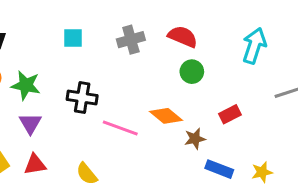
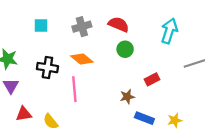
orange diamond: (166, 116) -> (82, 59), moved
pink line: (120, 128) -> (74, 89), turned 65
red triangle: (35, 165) -> (24, 114), moved

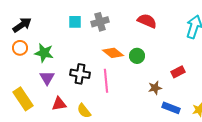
gray cross: (82, 27) -> (100, 22), moved
green circle: (125, 49) -> (137, 56), moved
black cross: (47, 68) -> (80, 74), moved

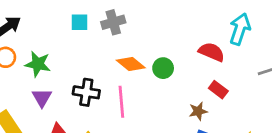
red semicircle: (147, 21) -> (212, 52), moved
red rectangle: (178, 72) -> (218, 90), turned 64
brown star: (155, 88) -> (198, 111), moved

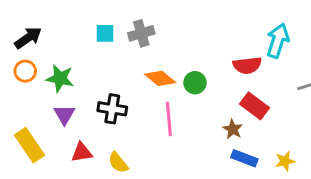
red semicircle: (212, 52) -> (247, 65), turned 150
red rectangle: (218, 90) -> (254, 106), size x1.4
pink line: (121, 102) -> (169, 119), moved
brown star: (198, 111) -> (233, 129), turned -30

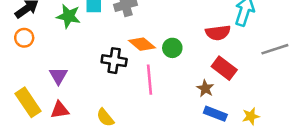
green star: (60, 78) -> (69, 16), moved
black cross: (112, 109) -> (114, 61), moved
red triangle: (82, 152) -> (60, 110), moved

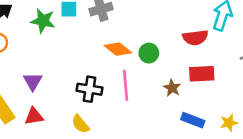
black cross: (114, 61) -> (89, 89), moved
red rectangle: (224, 68) -> (202, 74), turned -40
brown star: (205, 88) -> (172, 88), moved

